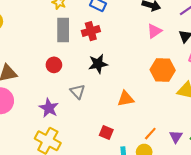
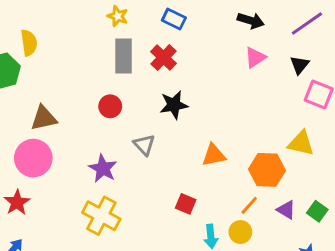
red cross: (91, 31) -> (163, 58), turned -30
orange hexagon: (163, 70) -> (267, 170), moved
purple triangle: (176, 137) -> (286, 210), turned -32

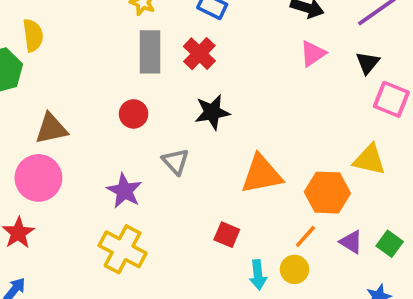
orange triangle: (214, 155) -> (262, 174), size x1.4

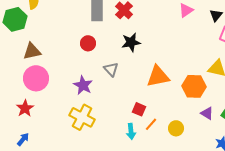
brown triangle: (51, 129) -> (32, 51), moved
orange line: (305, 236) -> (151, 124), moved
cyan arrow: (258, 275) -> (131, 131), moved

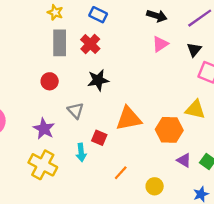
red square: (139, 109) -> (99, 138), moved
yellow circle: (176, 128) -> (155, 186), moved
cyan arrow: (131, 131) -> (81, 152), moved

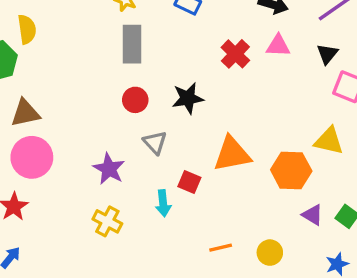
red cross: (90, 44) -> (235, 54), moved
pink triangle: (160, 44) -> (278, 46), turned 36
red circle: (50, 81) -> (135, 100), moved
yellow cross: (43, 165) -> (107, 221), size x0.7
orange line: (121, 173) -> (221, 248), moved, turned 35

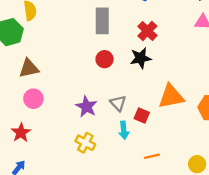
red cross: (235, 54) -> (147, 31), moved
gray triangle: (155, 143) -> (118, 103), moved
pink circle: (32, 157) -> (33, 99), size x0.7
orange line: (221, 248) -> (152, 156), moved

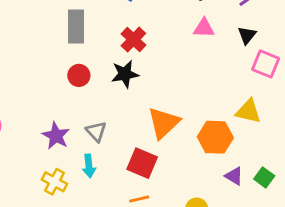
orange triangle: (171, 96) -> (164, 123), turned -32
red square: (142, 116) -> (142, 163), moved, size x1.5
cyan arrow: (124, 130) -> (89, 166), moved

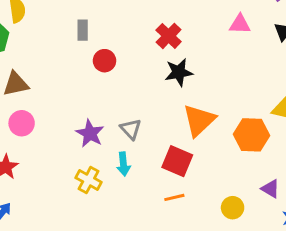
gray rectangle: (76, 27) -> (83, 30), moved, size x0.6
black star: (125, 74) -> (179, 72), moved
red circle: (79, 75) -> (105, 61), moved
purple triangle: (234, 176) -> (270, 189), moved

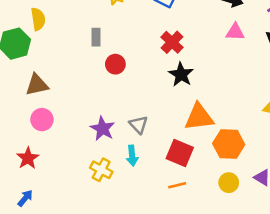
black star: (179, 72) -> (181, 74), turned -30
orange triangle: (199, 120) -> (199, 117), turned 36
orange hexagon: (251, 135) -> (229, 144), moved
yellow circle: (233, 208) -> (229, 183), moved

